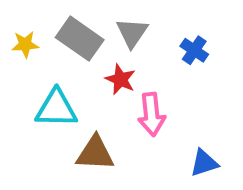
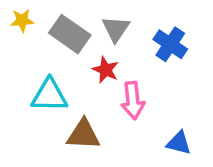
yellow star: (25, 44) -> (22, 20), moved
blue cross: (194, 50) -> (170, 44), size x1.4
blue triangle: (204, 163) -> (179, 143), turned 32

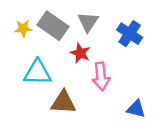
yellow star: (22, 20) -> (23, 28), moved

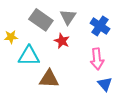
yellow star: (23, 28) -> (11, 37), moved
pink arrow: (101, 76) -> (97, 59), moved
blue triangle: (136, 109) -> (105, 84), turned 35

